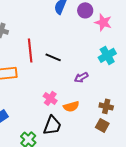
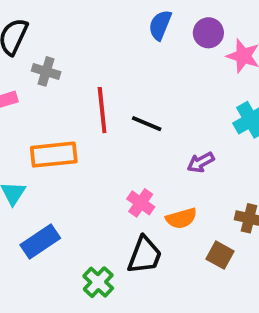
brown square: (102, 125) -> (220, 255), moved

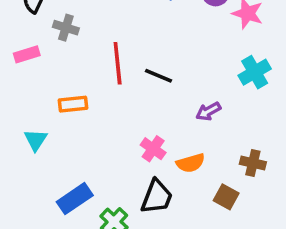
orange rectangle: (54, 155) -> (73, 104), size x0.7
blue rectangle: (40, 242) -> (75, 199), moved

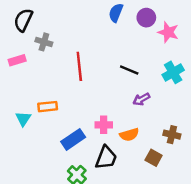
black line: (158, 76) -> (129, 70), moved
orange rectangle: (73, 104) -> (48, 107), moved
pink cross: (153, 149) -> (104, 125), turned -35
blue rectangle: (75, 199) -> (73, 139), moved

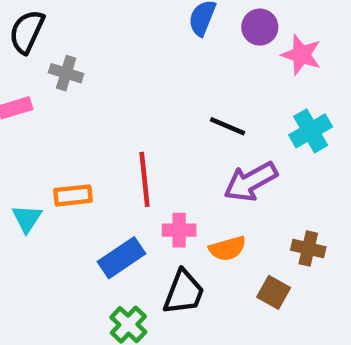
red line: (79, 66) -> (144, 179), moved
purple arrow: (141, 99) -> (251, 182), size x1.6

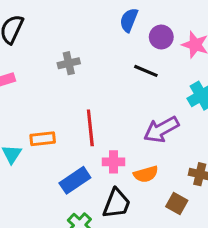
purple circle: (260, 27) -> (161, 37), moved
gray cross: (66, 73) -> (69, 63), moved, turned -30
black line: (228, 126) -> (146, 71), moved

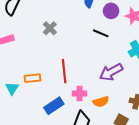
gray cross: (69, 63) -> (50, 28), turned -32

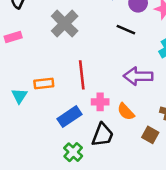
gray cross: (50, 28) -> (65, 24), size x1.6
purple arrow: (111, 72) -> (138, 76), turned 30
orange semicircle: (101, 102) -> (126, 112), turned 63

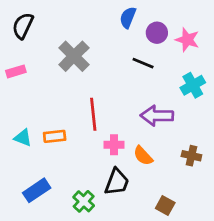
orange rectangle: (44, 84) -> (55, 136), moved
cyan triangle: (19, 96) -> (23, 138), turned -42
blue rectangle: (70, 117) -> (37, 190), moved
brown square: (150, 135) -> (165, 205), moved

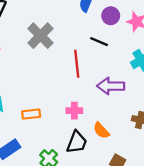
red line: (93, 114) -> (77, 64), moved
orange rectangle: (55, 136) -> (31, 114), moved
orange semicircle: (143, 156) -> (101, 130), moved

